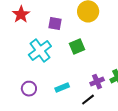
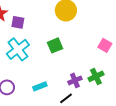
purple square: (55, 23) -> (18, 22), moved

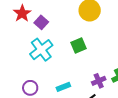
purple square: (18, 22) -> (41, 22), turned 32

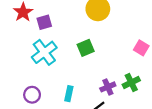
purple square: (41, 22) -> (44, 22), turned 32
cyan rectangle: (63, 87) -> (69, 94), turned -56

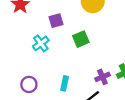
purple square: (44, 22) -> (56, 21), moved
cyan cross: (44, 52) -> (41, 43), size x0.7

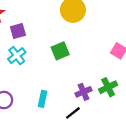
purple square: (56, 21) -> (18, 31), moved

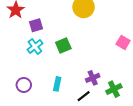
green square: (60, 51) -> (63, 45), moved
green cross: (108, 87) -> (114, 89), moved

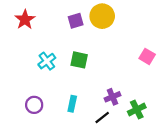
purple square: (36, 25) -> (76, 21), moved
green square: (63, 45) -> (79, 60), turned 35

